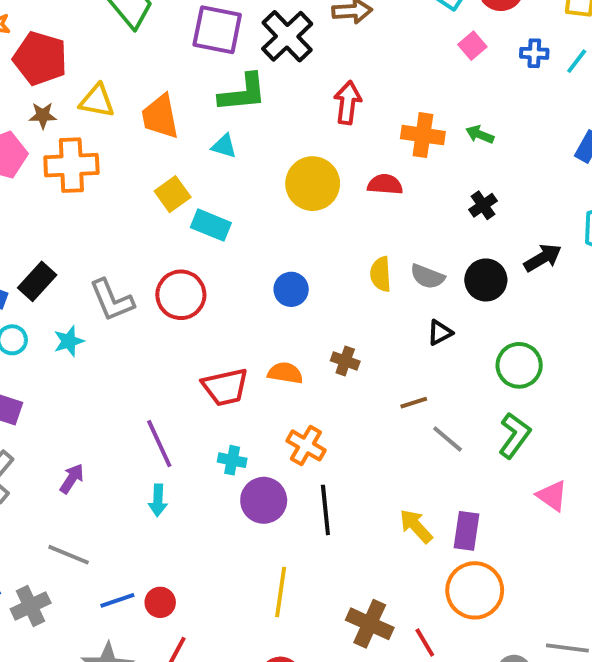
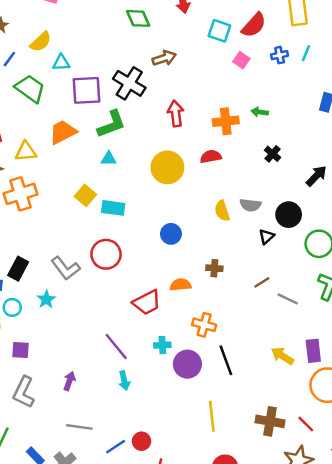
orange trapezoid: (160, 117) -> (63, 132), moved, turned 88
black circle: (486, 280) -> (289, 215), moved

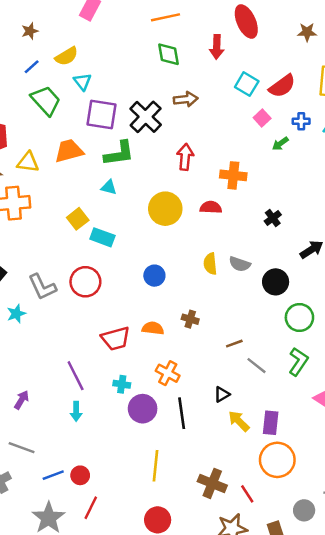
cyan triangle: (61, 63) -> (82, 82), turned 42
green arrow: (260, 112) -> (280, 144), moved, turned -56
black triangle: (267, 237) -> (222, 394), moved

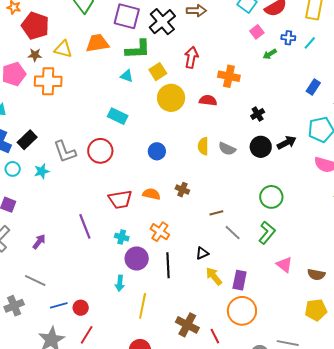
yellow square: (78, 219) -> (158, 72), moved
black circle: (276, 282) -> (261, 147), moved
cyan arrow: (76, 411) -> (120, 283), moved

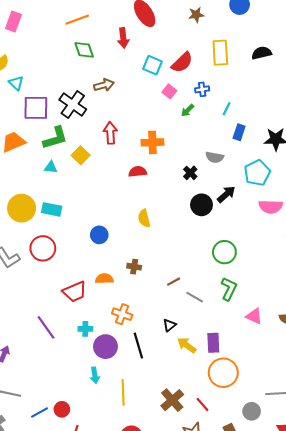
cyan line: (310, 43) -> (227, 109), moved
yellow circle: (171, 98) -> (22, 208), moved
gray semicircle: (227, 149) -> (215, 157), moved
brown cross: (187, 325) -> (172, 400), turned 35

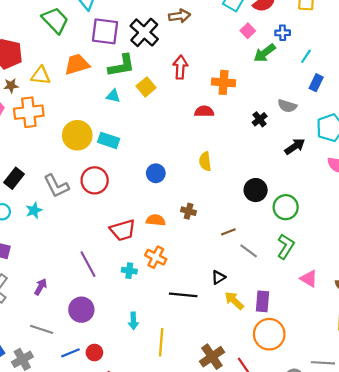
green arrow: (188, 110) -> (265, 53), size x1.5
black circle: (202, 205) -> (256, 190), moved
orange cross: (122, 314) -> (156, 257), moved
black line: (138, 346) -> (183, 295), turned -75
purple circle: (105, 347) -> (81, 310), moved

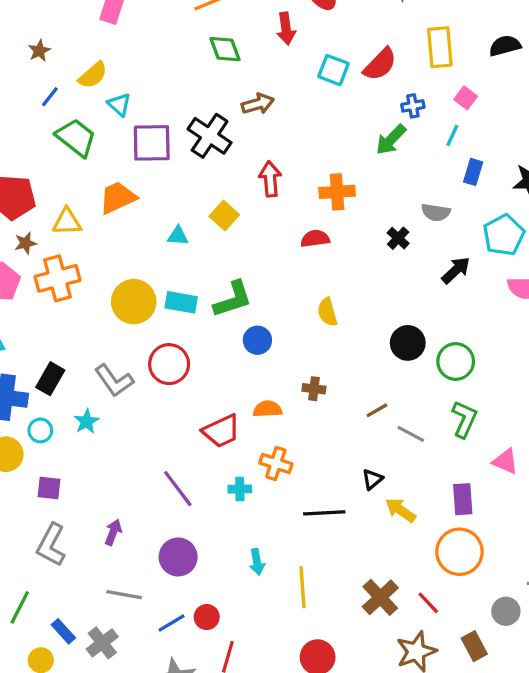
pink square: (248, 31) -> (466, 98), moved
green L-shape: (122, 66) -> (233, 299), moved
purple rectangle: (262, 301) -> (463, 499), moved

